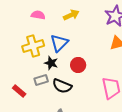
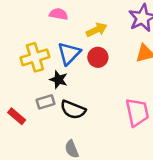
pink semicircle: (38, 15) -> (59, 14), moved
yellow arrow: (71, 15) -> (97, 30), moved
red circle: (78, 65) -> (98, 57), moved

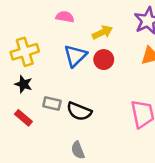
yellow cross: (35, 57) -> (25, 52), moved
black star: (59, 80) -> (23, 84), moved
gray rectangle: (45, 102) -> (52, 104), turned 30

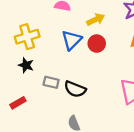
red rectangle: (23, 118) -> (18, 103), moved, turned -70

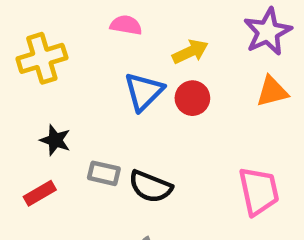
yellow cross: (27, 37) -> (42, 58), moved
red rectangle: (18, 103) -> (40, 193), moved

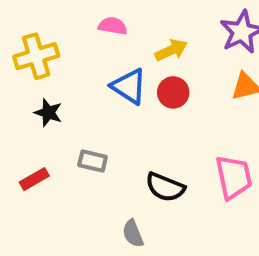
blue triangle: (144, 91) -> (129, 86), turned -42
black star: (55, 140) -> (48, 113), moved
black semicircle: (150, 187) -> (165, 187), moved

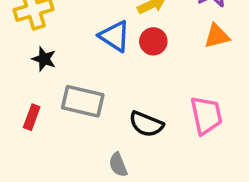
gray rectangle: (93, 161) -> (83, 101), size x1.6
red rectangle: (34, 179) -> (32, 117), turned -40

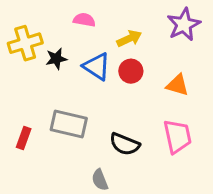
orange triangle: (217, 36) -> (177, 85), moved, turned 30
black star: (44, 59) -> (56, 59), moved, turned -30

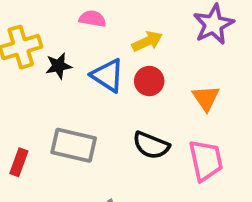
orange triangle: (177, 85) -> (206, 98), turned 40
black semicircle: (125, 144) -> (151, 145), moved

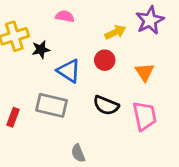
yellow arrow: (147, 41) -> (115, 32), moved
blue triangle: (108, 75) -> (69, 71), moved

